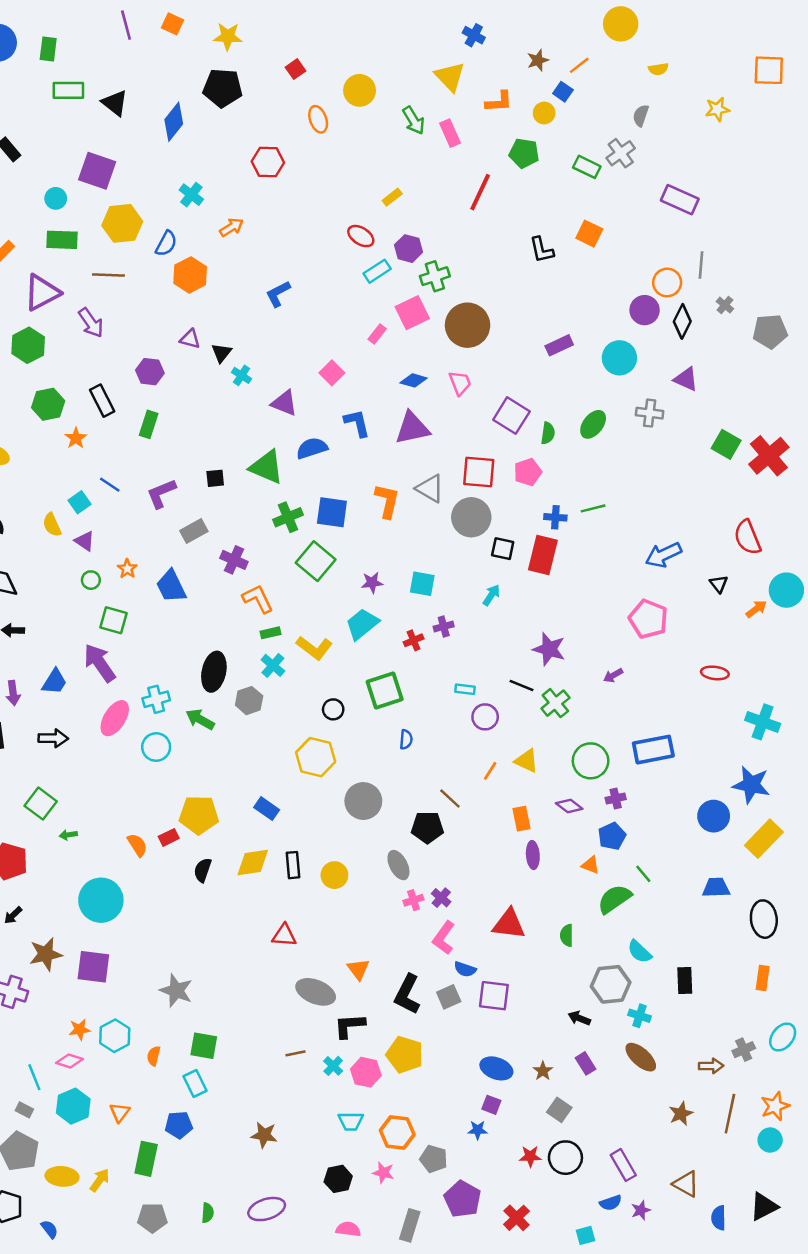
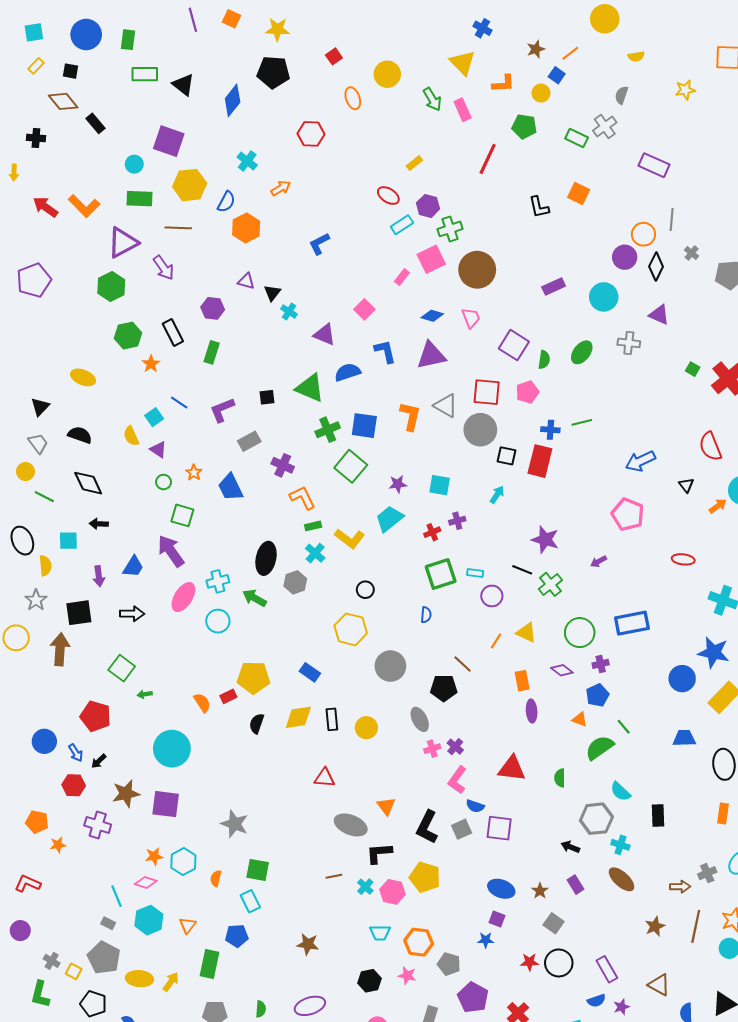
green square: (726, 444) -> (693, 369), size x0.6
green square: (385, 691) -> (441, 574), moved

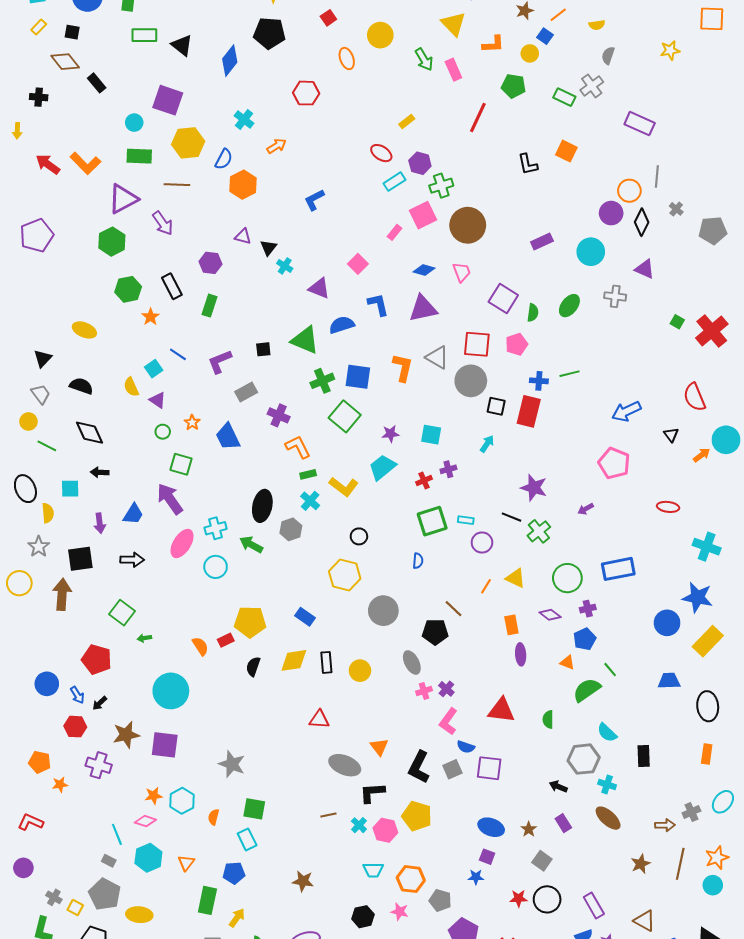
yellow semicircle: (636, 56) -> (597, 25), moved
yellow arrow: (171, 982) -> (237, 918), moved

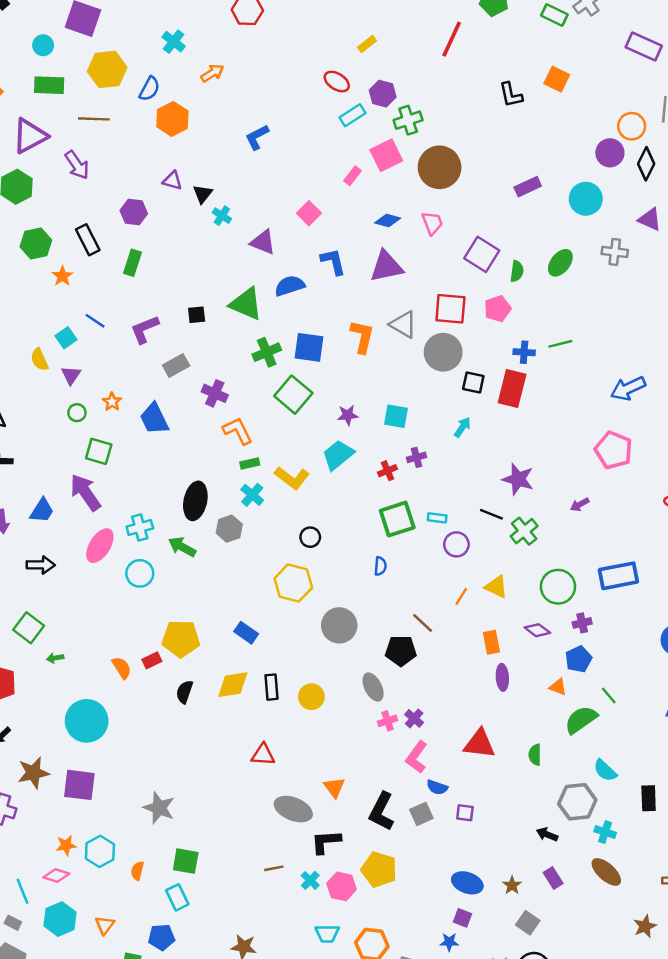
purple triangle: (158, 400) -> (71, 375), turned 30
purple square: (489, 768) -> (465, 813), size x0.6

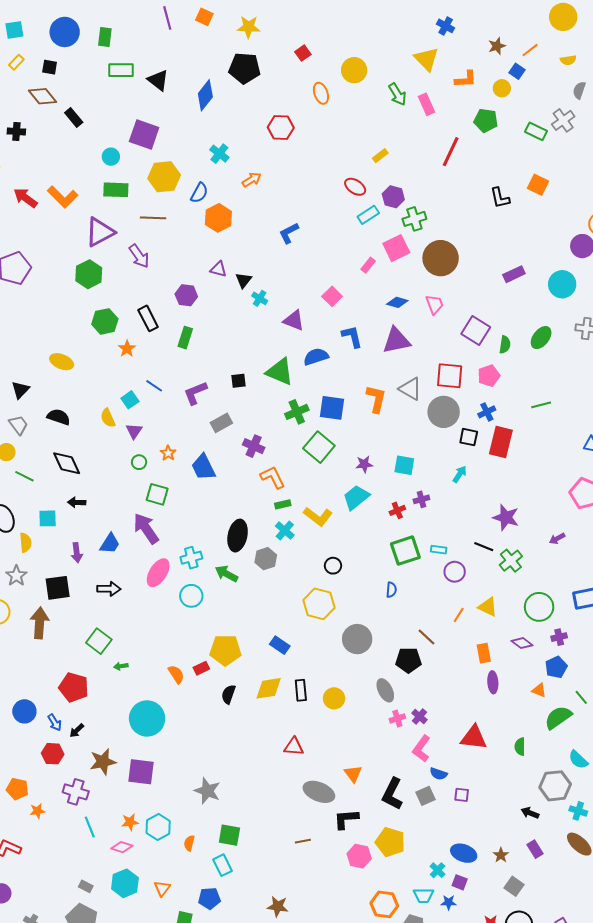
blue cross: (524, 352) -> (487, 412), moved, turned -30
cyan cross: (310, 880) -> (438, 870), moved
cyan line: (23, 891) -> (90, 827), moved
cyan trapezoid: (327, 934) -> (423, 895), moved

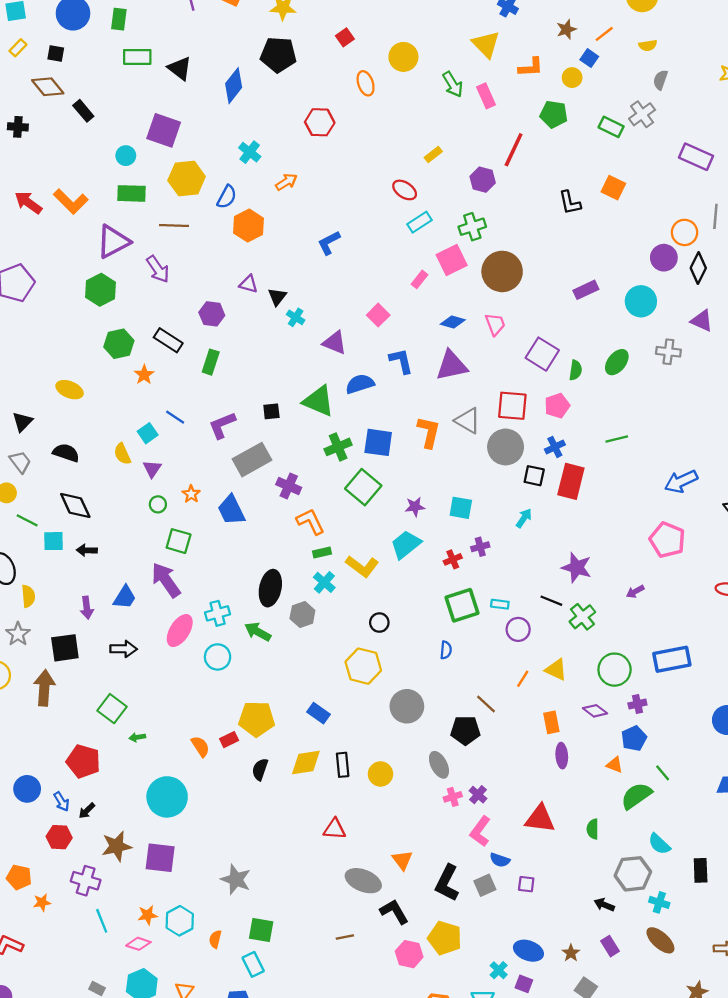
purple hexagon: (393, 197) -> (483, 180), moved
black rectangle: (148, 318) -> (168, 340), turned -30
gray rectangle: (221, 423) -> (252, 460), size x1.5
cyan square: (48, 518) -> (53, 541), moved
black L-shape: (346, 819) -> (394, 912), turned 64

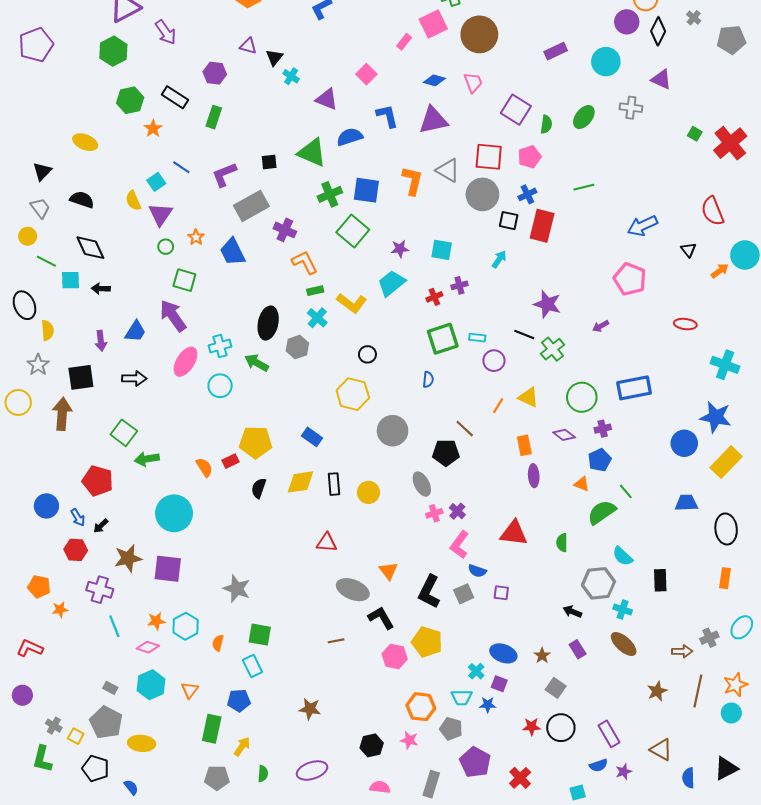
purple triangle: (152, 469) -> (160, 214), size x1.4
green arrow: (137, 737) -> (147, 459), size x1.6

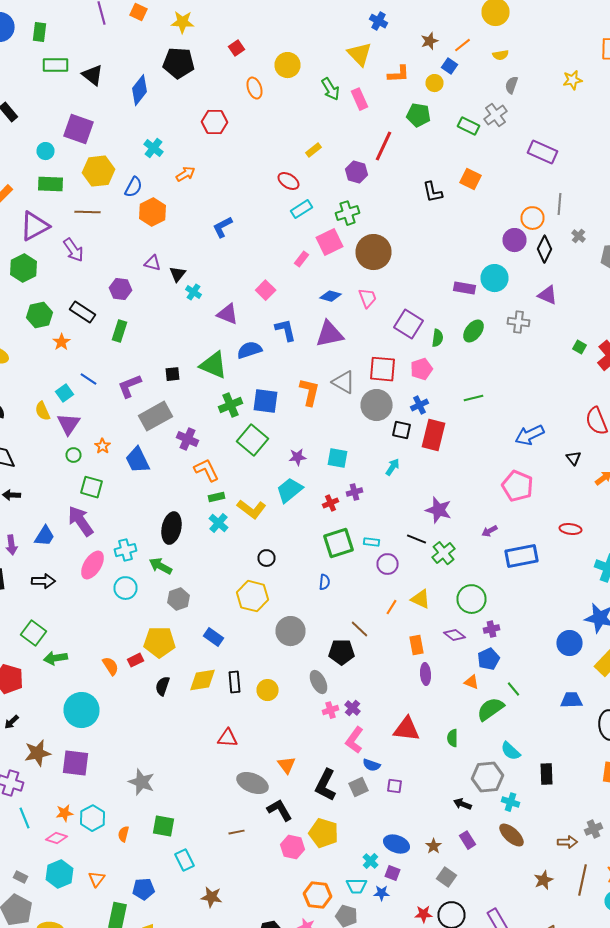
purple rectangle: (556, 51) -> (464, 288), moved, turned 35
gray hexagon: (297, 347) -> (178, 599), moved
blue rectangle: (634, 388) -> (522, 556), moved
cyan rectangle: (252, 666) -> (184, 860), moved

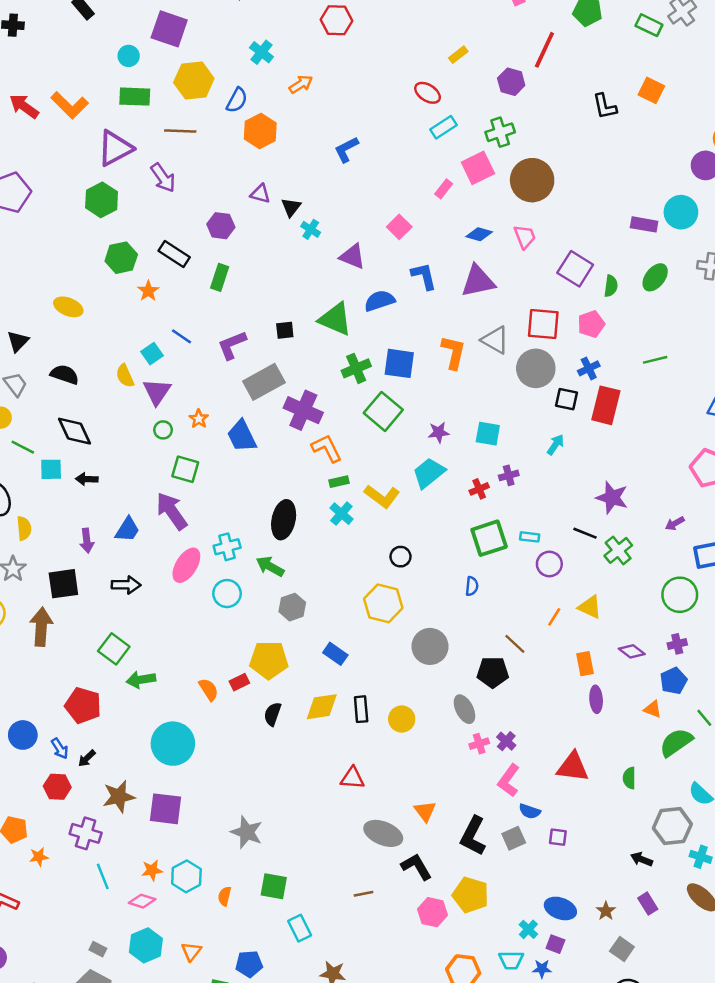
purple cross: (188, 439) -> (303, 410), size x1.4
green circle: (472, 599) -> (680, 595), moved

